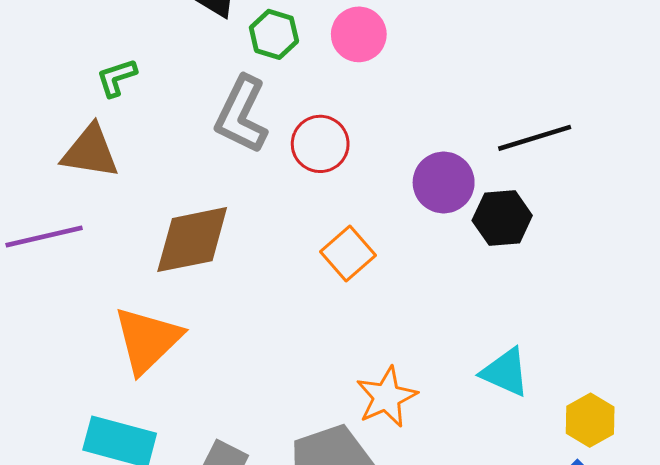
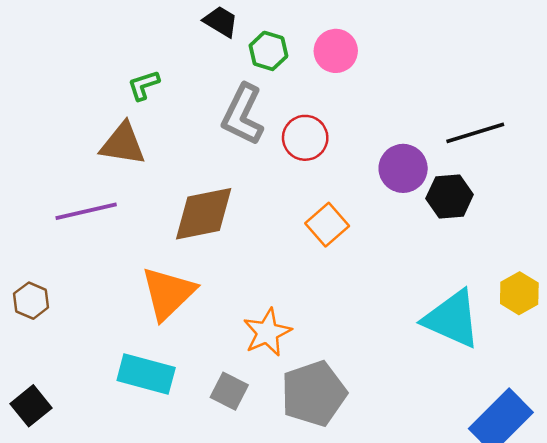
cyan triangle: (505, 372) -> (452, 319), size x1.5
orange star: (387, 397) -> (267, 332), moved
yellow hexagon: (590, 420) -> (519, 293), moved

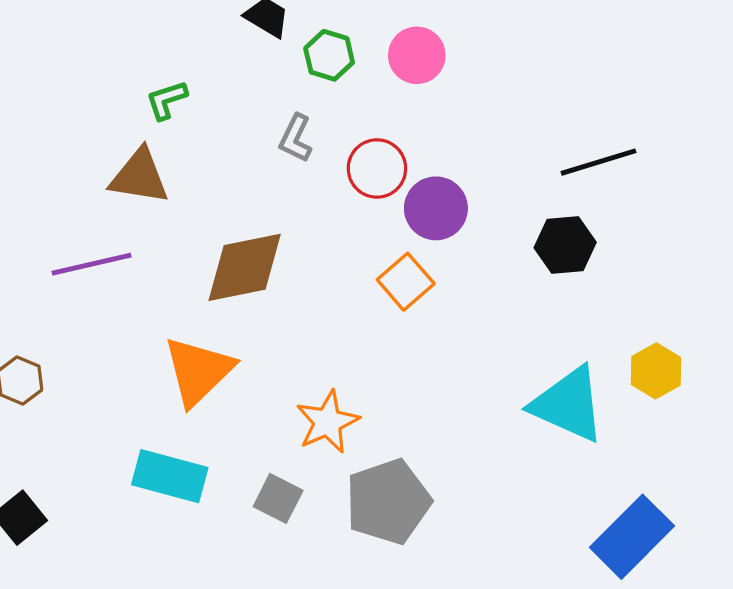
gray L-shape: (243, 115) -> (296, 138), size x0.6
purple circle: (403, 168) -> (436, 208), moved

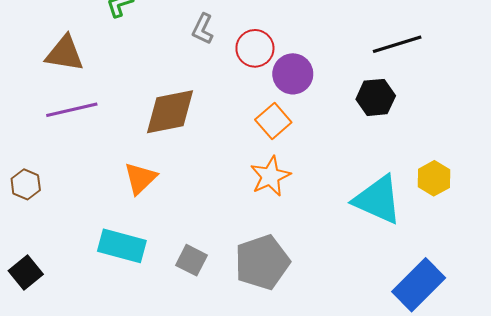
brown triangle: (139, 176) -> (65, 53), moved
orange triangle: (198, 371) -> (140, 178), size x0.7
orange star: (328, 422) -> (270, 176), moved

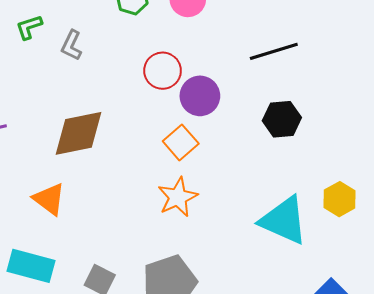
gray L-shape: (203, 29) -> (71, 45), moved
black line: (397, 44) -> (274, 51), moved
orange triangle: (140, 178) -> (49, 199), turned -39

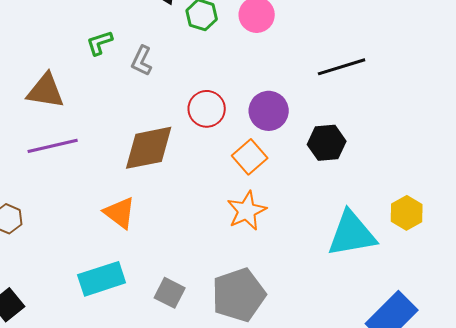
red circle: (163, 71) -> (207, 109), moved
black hexagon: (282, 119) -> (327, 143), moved
cyan triangle: (284, 220) -> (352, 234), turned -34
cyan rectangle: (31, 266) -> (102, 279), turned -33

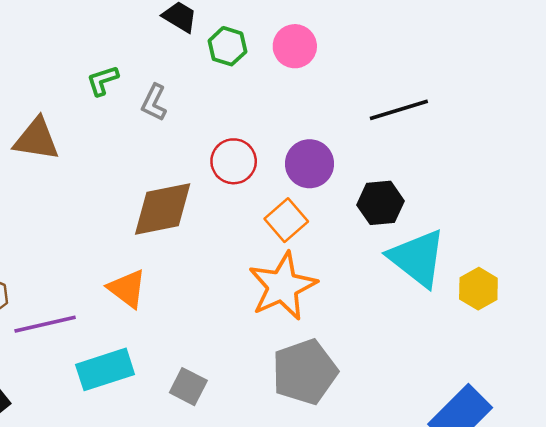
purple line: (53, 146) -> (45, 324), moved
orange star: (247, 211) -> (283, 286), size x1.4
cyan triangle: (352, 234) -> (417, 258), moved, turned 48
gray pentagon: (239, 295) -> (305, 372), moved

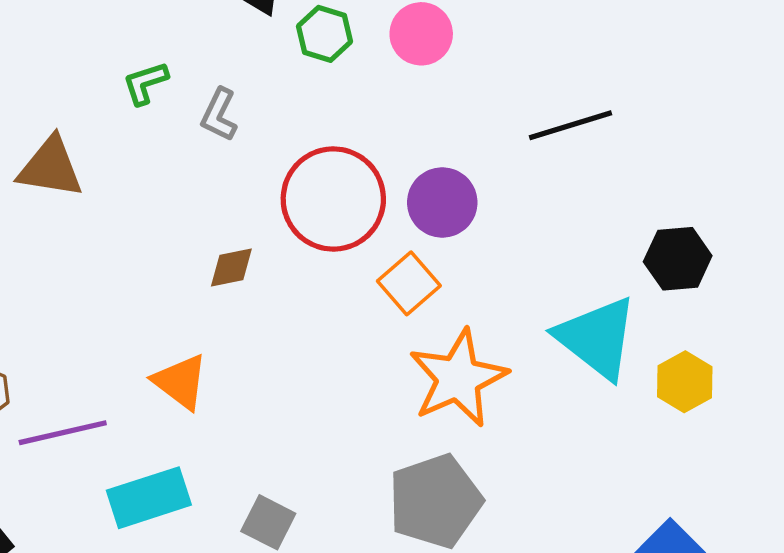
red circle: (234, 161) -> (333, 199), size x1.6
black hexagon: (381, 203) -> (678, 259), moved
brown diamond: (163, 209) -> (231, 268), size x0.5
orange star: (283, 286) -> (458, 378), moved

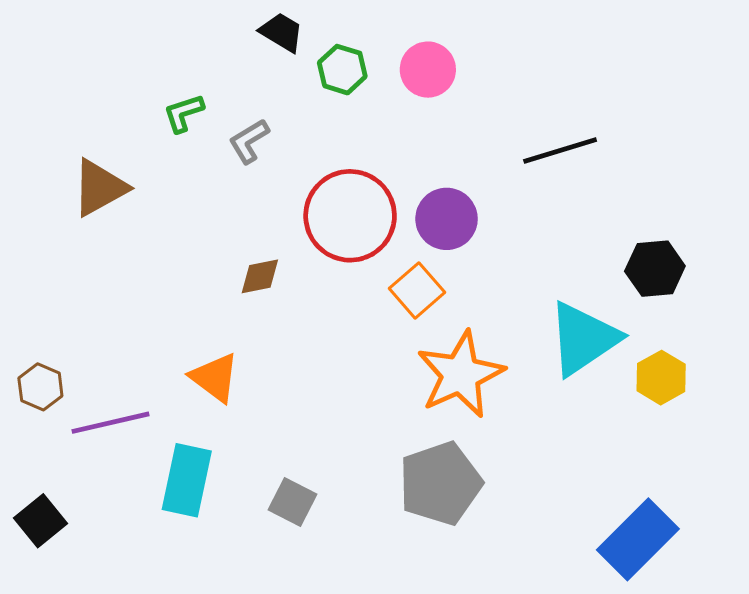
gray L-shape: (219, 115) -> (249, 141), turned 33
brown triangle: (50, 167) -> (100, 188), turned -38
cyan triangle: (597, 338) -> (583, 339), turned 48
cyan rectangle: (149, 498) -> (187, 480), turned -60

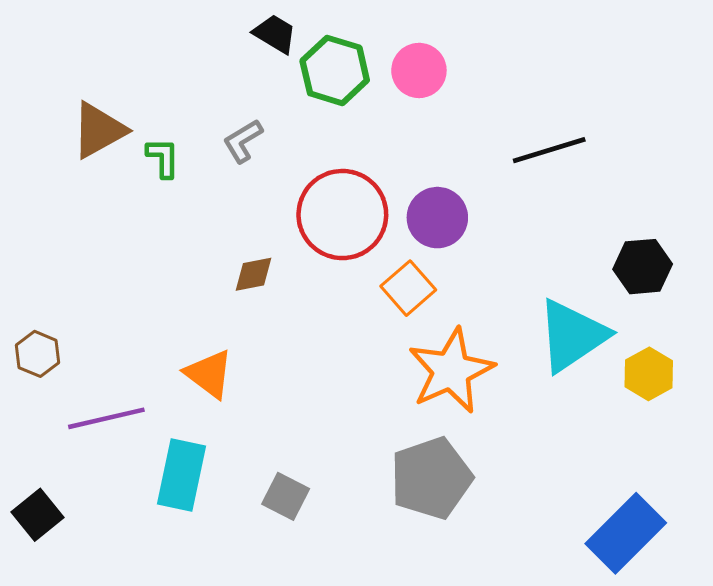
green hexagon: (342, 70) -> (335, 70), size x1.4
green L-shape: (184, 113) -> (163, 158), moved, turned 108
brown triangle: (100, 188) -> (99, 130), moved
brown hexagon: (40, 387) -> (37, 354), moved

